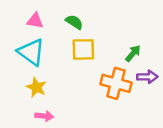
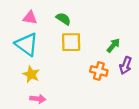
purple arrow: (147, 77) -> (126, 65), turned 112
orange cross: (116, 83) -> (99, 71), size x0.7

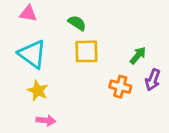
pink triangle: (30, 18) -> (28, 14), moved

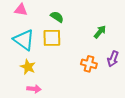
yellow square: (86, 51) -> (52, 38), moved
green arrow: (138, 55) -> (100, 32), moved

